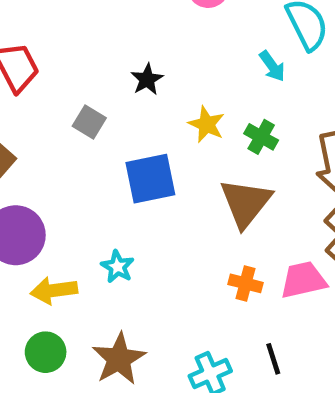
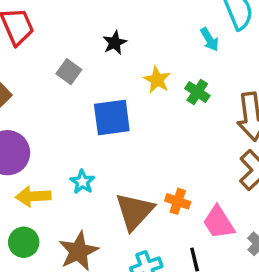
brown triangle: (246, 203) -> (134, 211), moved
pink trapezoid: (303, 280) -> (219, 222), moved, turned -114

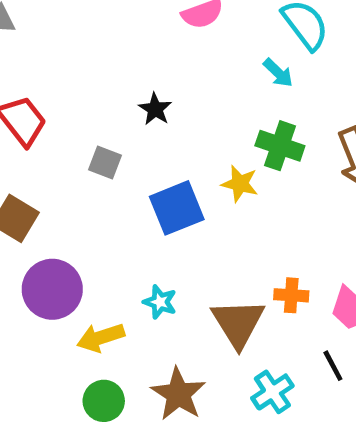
yellow star: (157, 80) -> (240, 184), moved
green cross: (197, 92) -> (280, 146), size x1.4

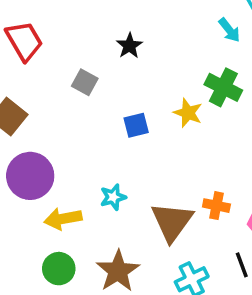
blue square: (177, 208) -> (136, 125), size x0.6
cyan star: (160, 302) -> (113, 197), turned 30

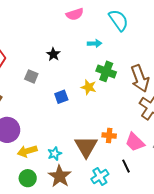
cyan arrow: (229, 30) -> (95, 43), moved, turned -48
cyan star: (113, 197) -> (55, 154), moved

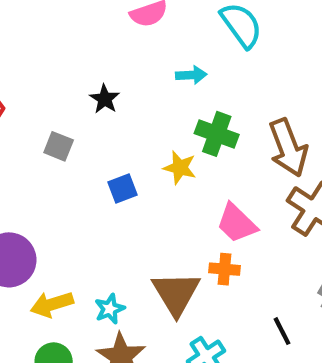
pink trapezoid: (135, 142) -> (237, 223), moved
black line: (126, 166) -> (282, 331), moved

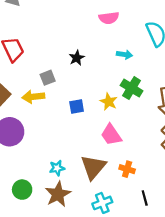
gray square: (59, 146) -> (48, 78), turned 35
pink trapezoid: (237, 223) -> (111, 135), moved
orange cross: (224, 269) -> (127, 169), moved
yellow arrow: (52, 304) -> (33, 97), moved

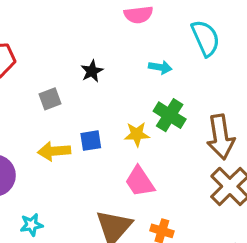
yellow arrow: (33, 97) -> (54, 151), moved
yellow star: (109, 102) -> (137, 134), turned -30
cyan star: (57, 168) -> (31, 225), moved

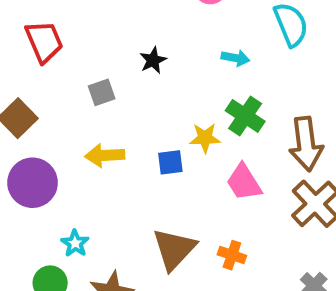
blue square: (91, 141) -> (170, 162), moved
pink trapezoid: (140, 182) -> (244, 182), moved
cyan star: (31, 225) -> (75, 243), turned -30

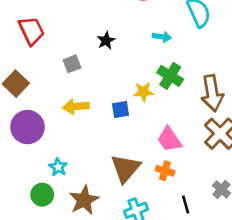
pink trapezoid: (244, 182) -> (169, 139), moved

